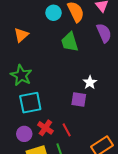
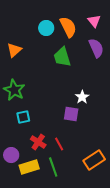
cyan square: (30, 103) -> (23, 117), size x0.6
purple circle: (24, 134) -> (11, 155), moved

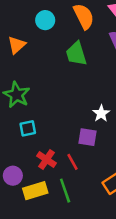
cyan circle: (46, 28) -> (45, 20), moved
white star: (82, 97) -> (101, 113), moved
purple square: (71, 114) -> (87, 137), moved

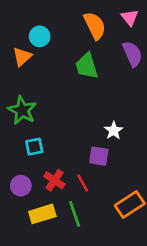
cyan circle: (45, 20) -> (40, 36), moved
purple circle: (13, 176) -> (21, 186), moved

